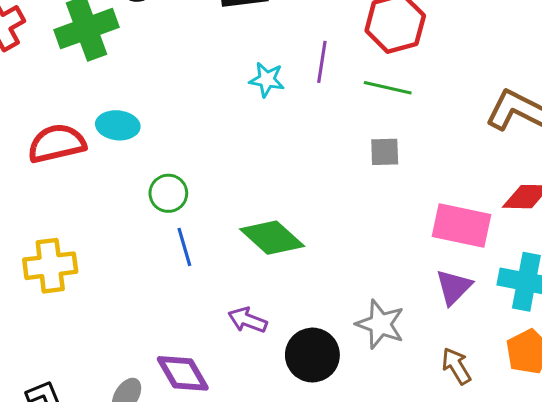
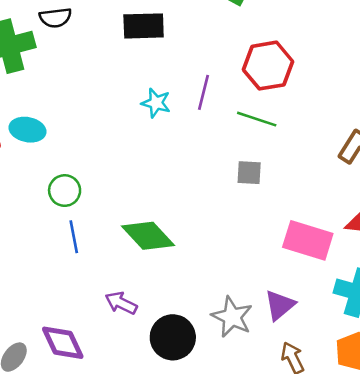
purple triangle: (454, 287) -> (280, 305), moved

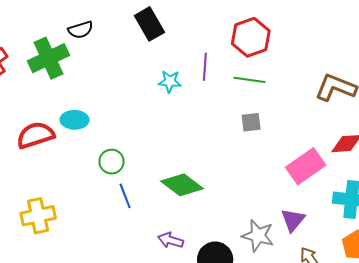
black rectangle: (144, 26) -> (149, 24), turned 72
pink rectangle: (308, 240) -> (306, 166), turned -42

